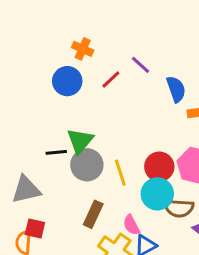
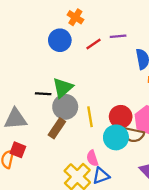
purple line: (140, 65) -> (118, 36), turned -56
brown semicircle: (179, 208) -> (133, 135), moved
brown rectangle: (93, 214) -> (57, 128), moved

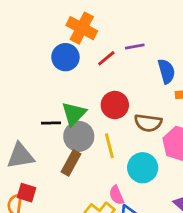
orange cross: (75, 17) -> (82, 28), size x1.5
red circle: (121, 117) -> (115, 105), moved
brown semicircle: (133, 135) -> (148, 123), moved

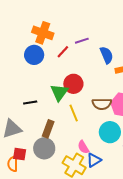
green triangle: (74, 114) -> (59, 92), moved
brown semicircle: (148, 123) -> (102, 104), moved
gray circle: (79, 136) -> (44, 148), moved
cyan circle: (143, 168) -> (110, 132), moved

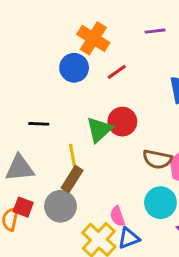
purple line: (82, 41) -> (155, 31), moved
black line: (30, 103) -> (39, 124), moved
yellow line: (74, 113) -> (73, 157), moved

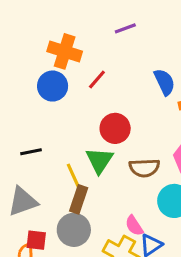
green triangle: (99, 130) -> (99, 160), moved
brown semicircle: (157, 159) -> (144, 168), moved

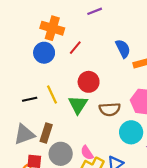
yellow line: (74, 177) -> (52, 94), moved
brown rectangle: (79, 199) -> (46, 133), moved
pink semicircle: (134, 226) -> (87, 153), moved

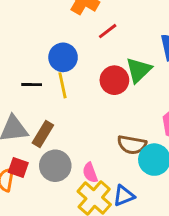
blue circle: (44, 53) -> (63, 57), moved
green triangle: (78, 105) -> (139, 70), moved
brown semicircle: (110, 109) -> (132, 145), moved

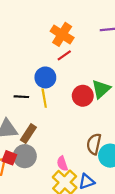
red line: (108, 31) -> (64, 55), moved
brown semicircle: (132, 145) -> (94, 144), turned 90
gray circle: (55, 166) -> (25, 156), moved

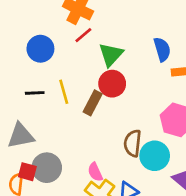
blue circle: (45, 77) -> (40, 49), moved
green triangle: (101, 89) -> (111, 55), moved
brown rectangle: (28, 134) -> (93, 103), moved

